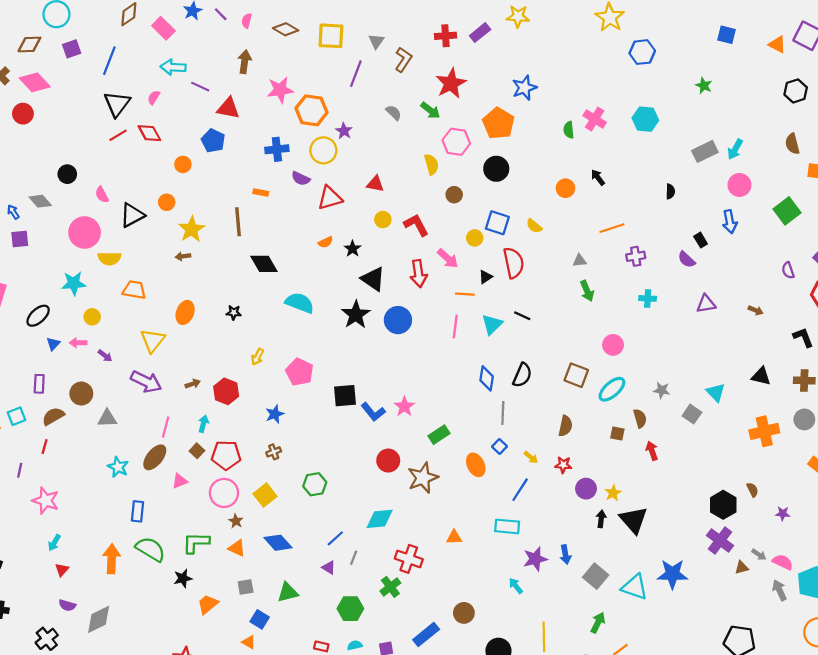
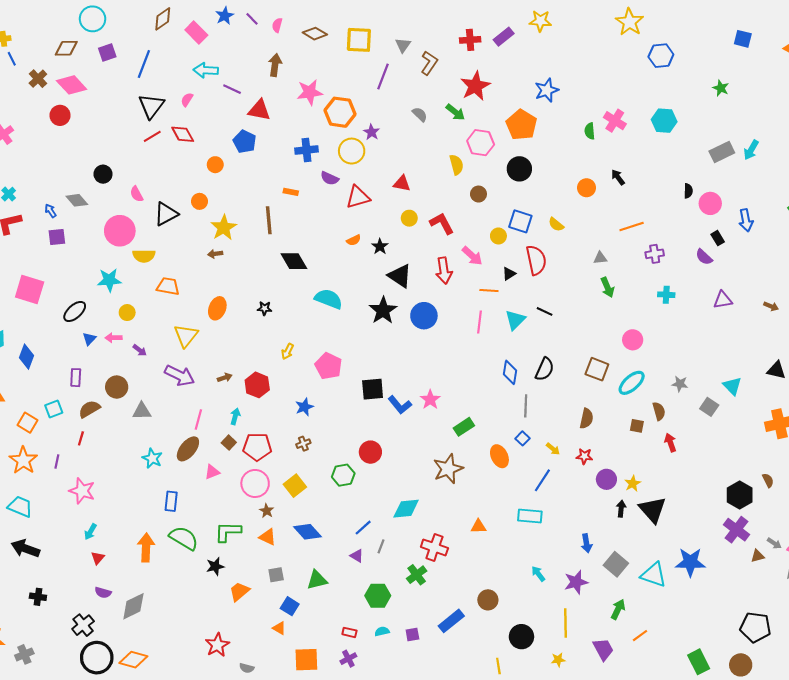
pink circle: (739, 185) -> (710, 203), moved
red circle: (388, 461) -> (370, 452), moved
purple star: (535, 559) -> (576, 582), moved

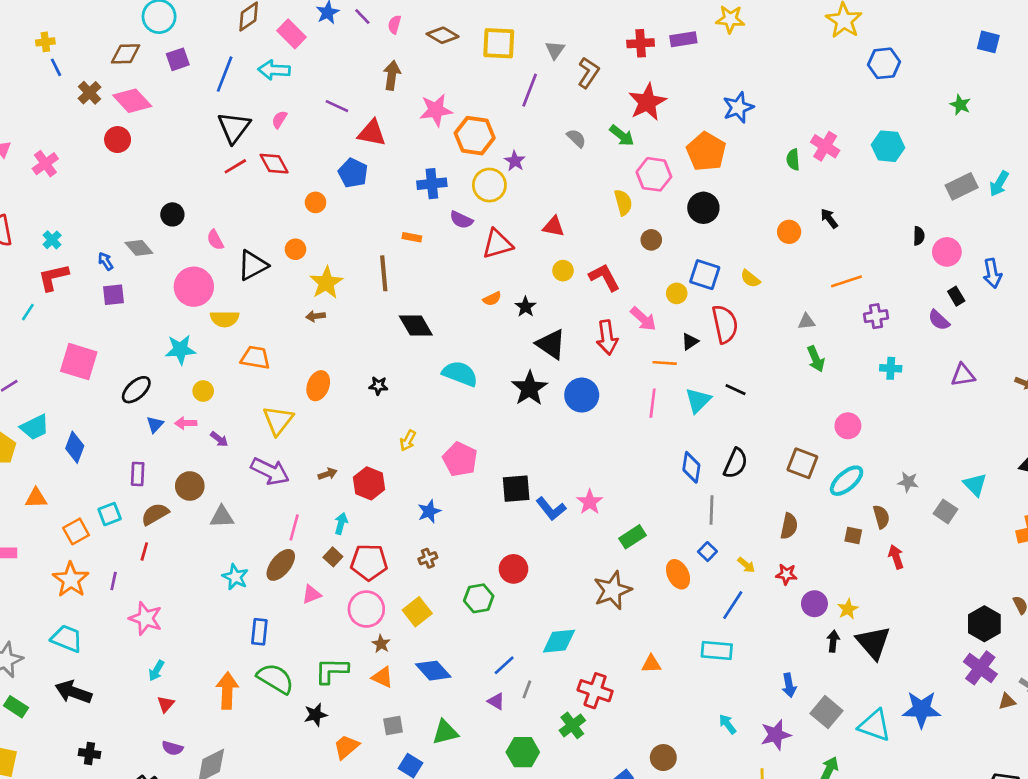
purple rectangle: (504, 37) -> (683, 39), turned 30
cyan arrow: (206, 70) -> (274, 70), moved
orange square: (27, 423) -> (76, 531), turned 30

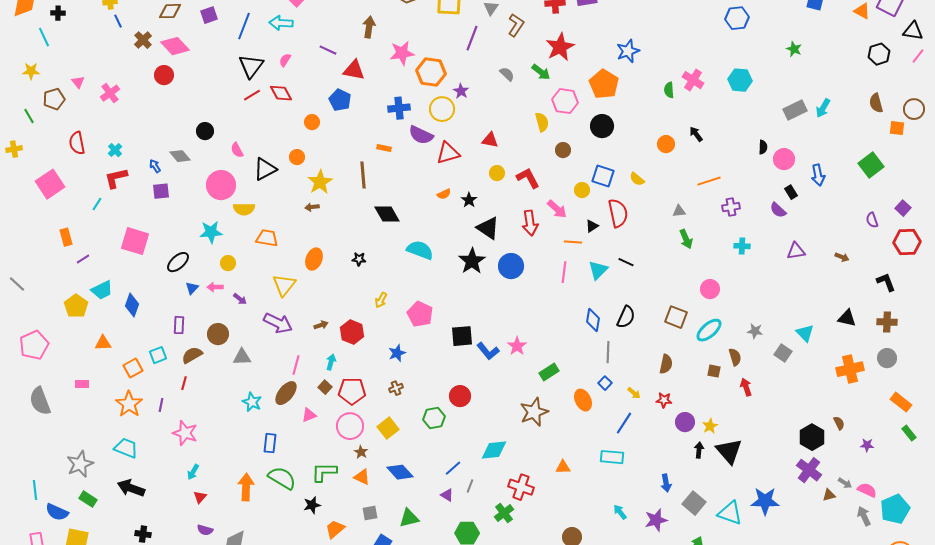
purple semicircle: (461, 220) -> (421, 135), size x1.4

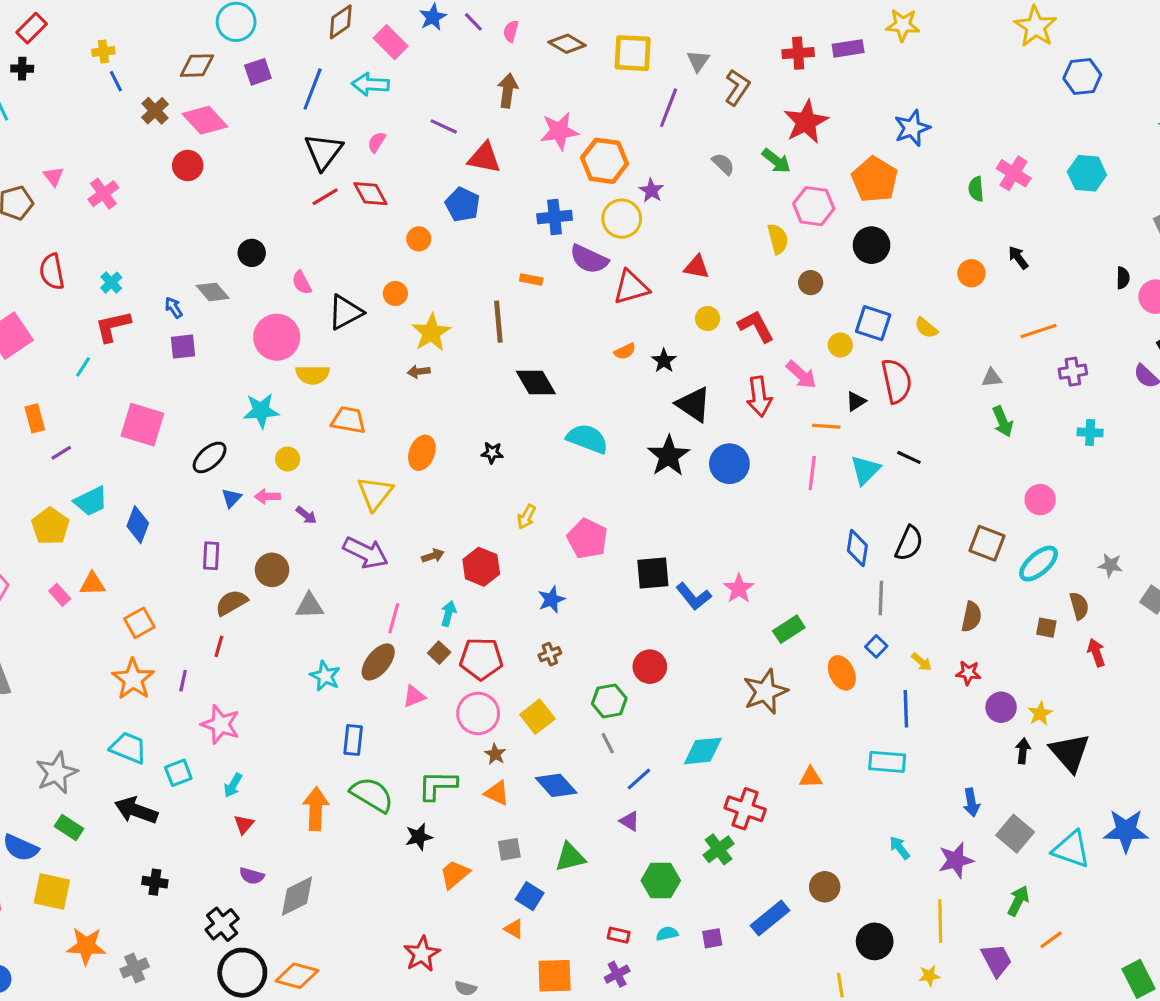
cyan square: (158, 355) -> (178, 773), moved
pink rectangle: (82, 384) -> (60, 595), moved, turned 48
blue line: (624, 423) -> (906, 709), turned -35
gray line: (470, 486) -> (608, 743), moved, turned -48

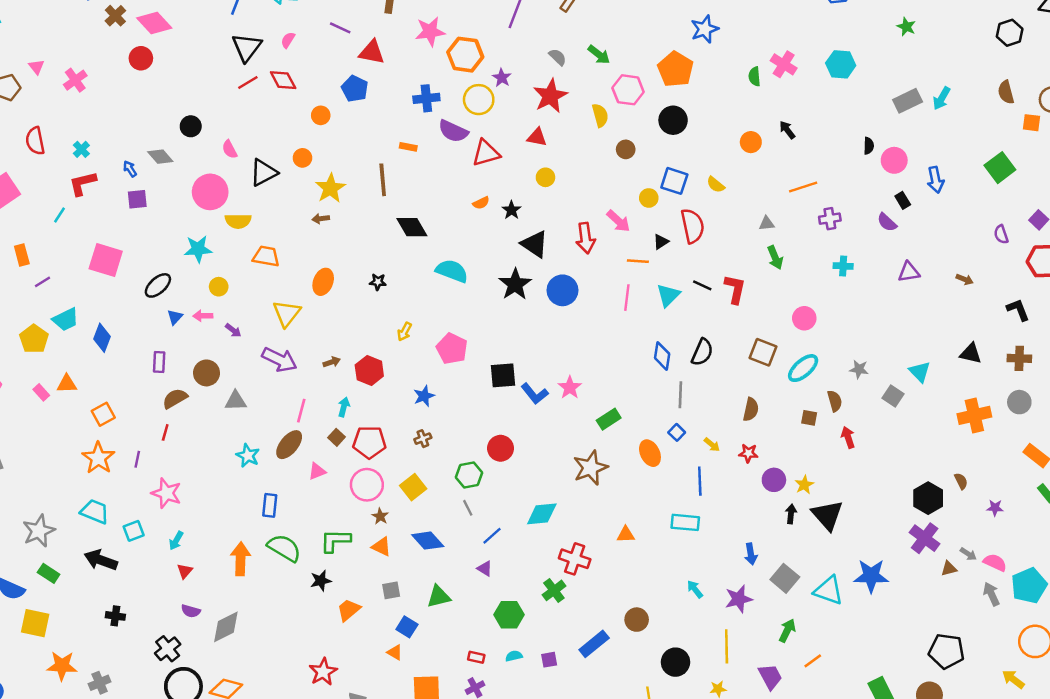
red star: (806, 122) -> (550, 96), moved
red L-shape: (756, 326) -> (735, 289), moved, turned 40

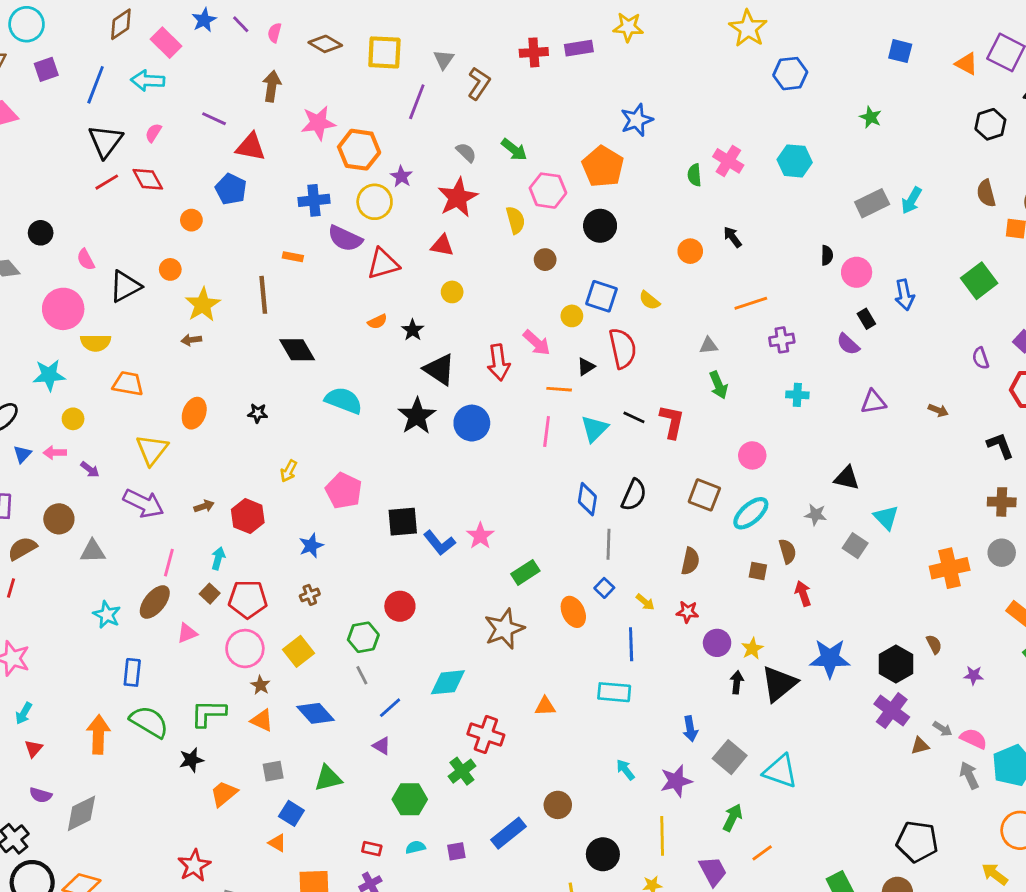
black triangle: (971, 353) -> (847, 478), moved
black triangle: (827, 515) -> (779, 684), turned 32
blue star: (871, 576) -> (830, 658), moved

